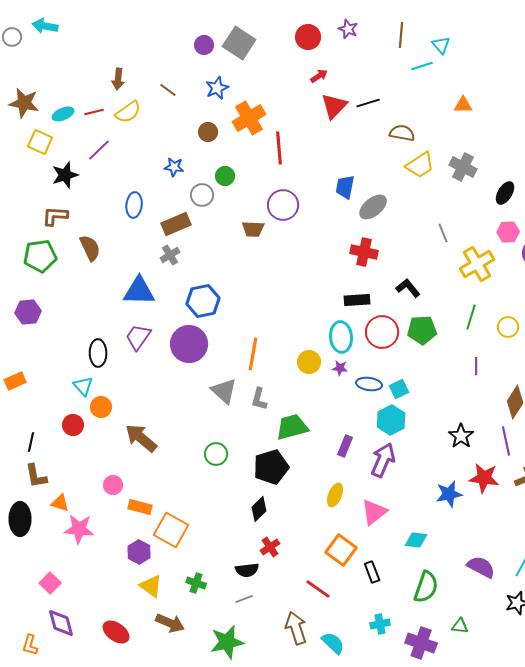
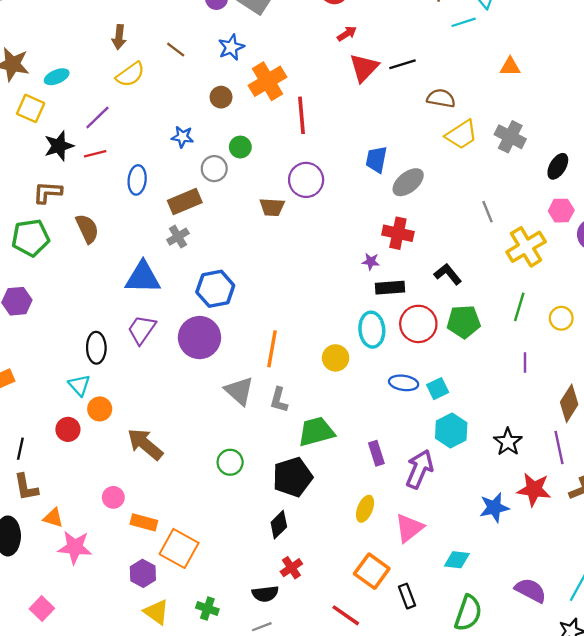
red line: (94, 112) -> (95, 154), moved
purple star: (340, 368) -> (371, 262), moved
cyan hexagon: (391, 420) -> (451, 431), moved
purple rectangle: (345, 446) -> (376, 453), turned -40

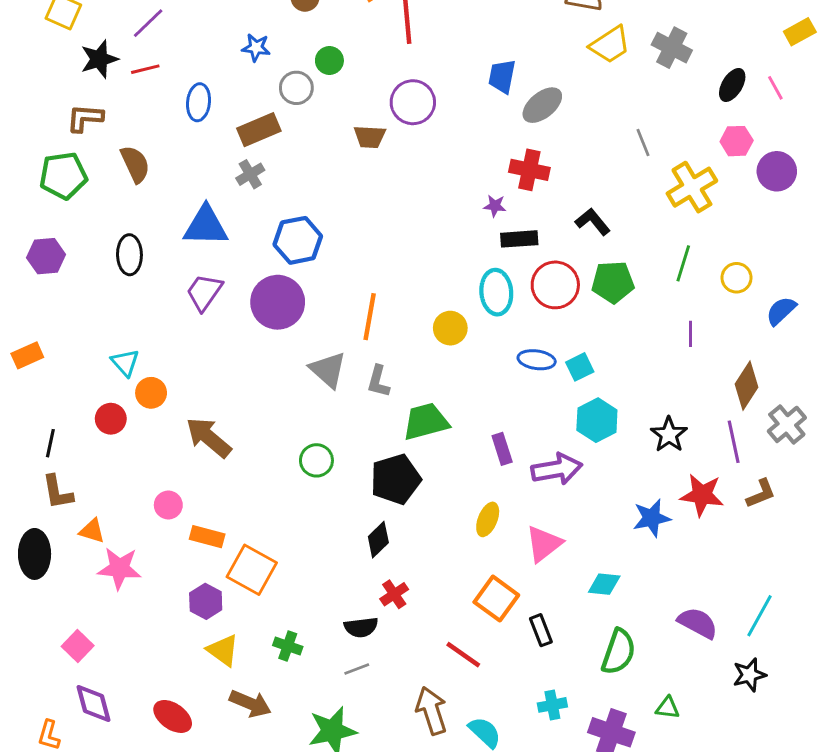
black ellipse: (96, 348) -> (129, 255), moved
purple arrow: (419, 469) -> (557, 469), turned 57

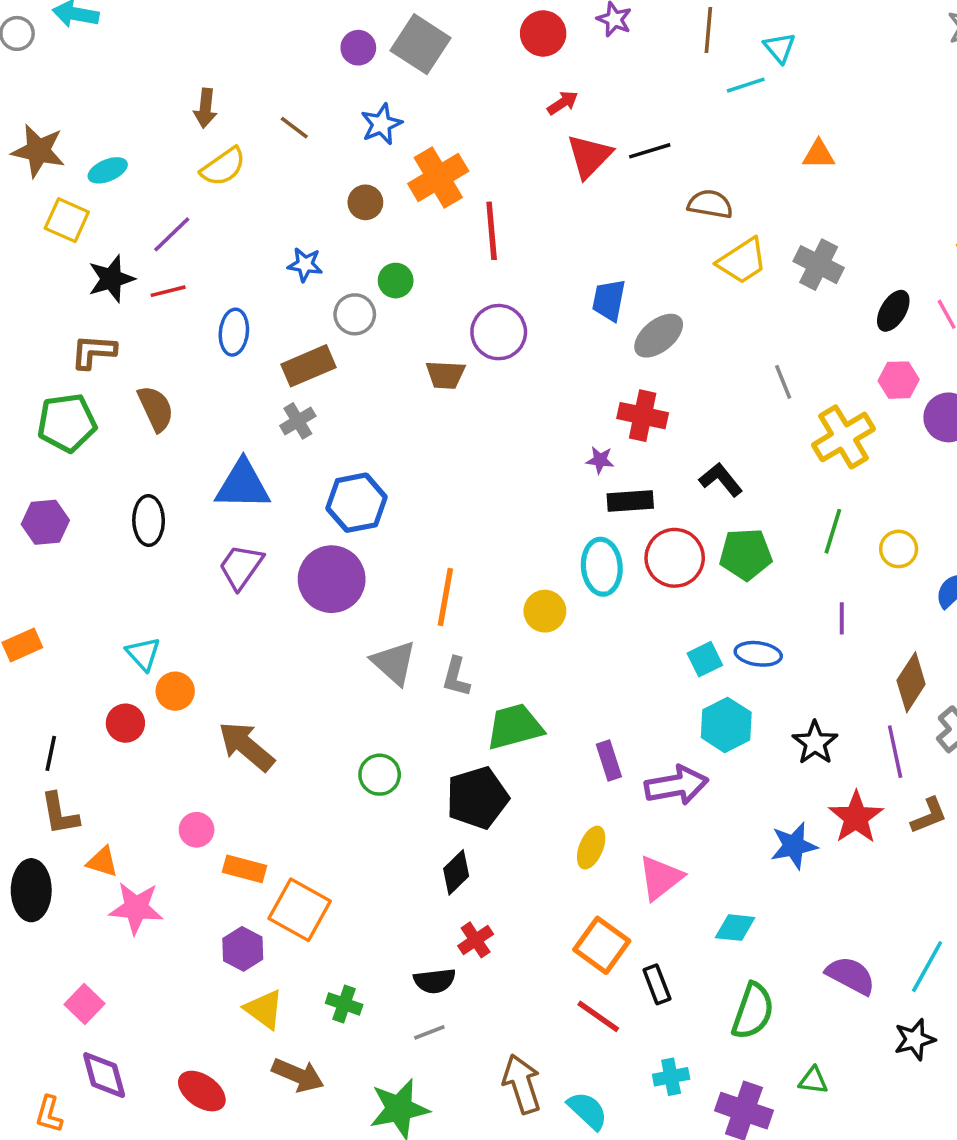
blue ellipse: (537, 360) -> (758, 654), moved
red star: (702, 495) -> (856, 817), turned 30
red line: (463, 655) -> (598, 1016), moved

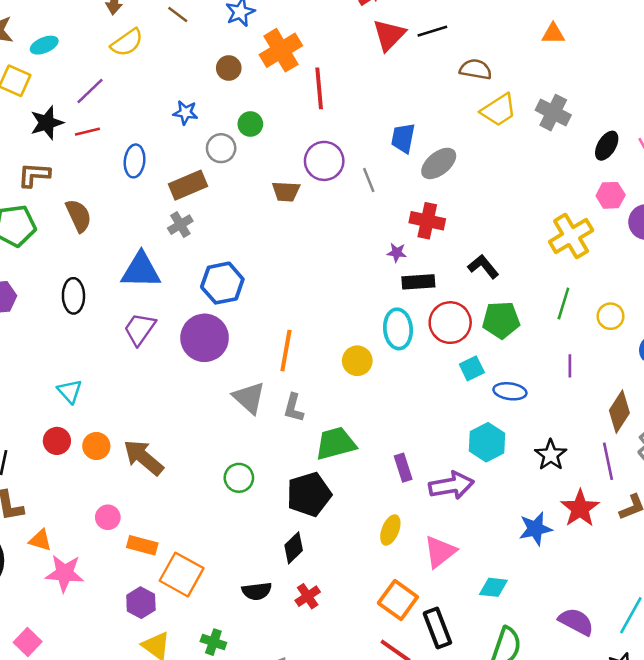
gray line: (783, 382) -> (369, 180), moved
cyan square: (705, 659) -> (472, 368), moved
orange circle: (175, 691) -> (96, 446), moved
black semicircle: (435, 981) -> (257, 591), moved
black rectangle: (657, 984) -> (437, 628), size x1.4

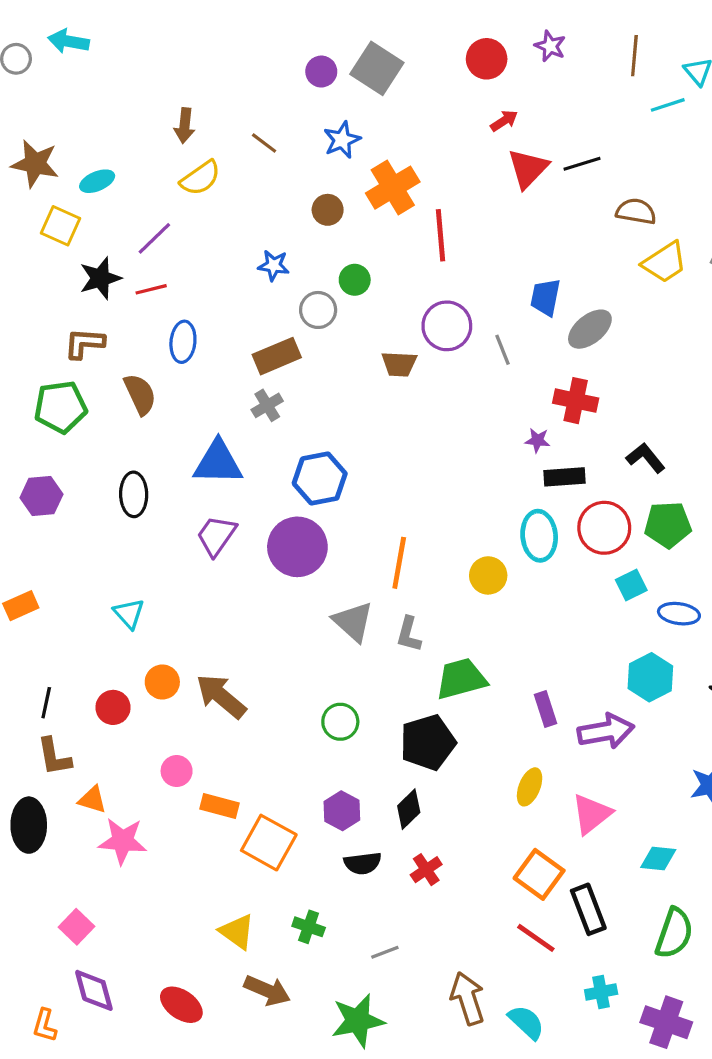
blue ellipse: (135, 161) -> (183, 342), moved
red circle: (57, 441) -> (113, 707), moved
purple hexagon: (141, 603) -> (342, 811), moved

